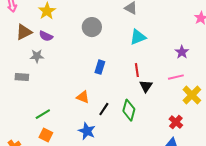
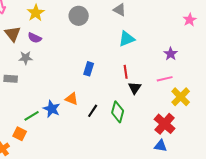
gray circle: (92, 27) -> (79, 16), moved
brown triangle: (24, 32) -> (13, 34), turned -42
red cross: (176, 122) -> (165, 124), size x1.5
blue star: (87, 131) -> (52, 109), moved
orange square: (46, 135) -> (20, 134), moved

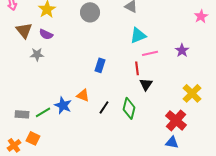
gray rectangle: (11, 79) -> (22, 114), moved
pink line: (165, 79) -> (150, 53), moved
orange square: (20, 134) -> (33, 138), moved

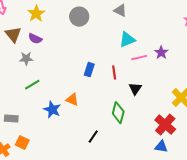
purple star: (182, 50) -> (161, 53), moved
red line: (137, 68) -> (114, 73), moved
black line: (104, 107) -> (93, 137), moved
green line: (43, 112) -> (32, 85), moved

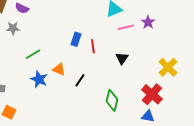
red line: (114, 73) -> (93, 46), moved
green line: (32, 85) -> (33, 54), moved
green diamond: (118, 113) -> (112, 100), moved
black line: (93, 137) -> (80, 80), moved

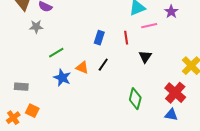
purple star: (148, 22) -> (171, 12), moved
red line: (93, 46) -> (126, 38), moved
black line: (80, 80) -> (103, 65), moved

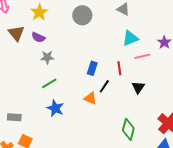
gray star: (36, 27) -> (47, 57), moved
black line: (103, 65) -> (104, 86), moved
orange triangle: (82, 68) -> (90, 98), moved

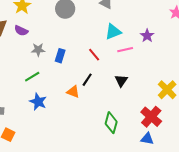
gray star: (47, 57) -> (38, 50), moved
blue rectangle: (92, 68) -> (60, 56), moved
red line: (119, 68) -> (94, 55), moved, turned -32

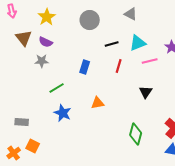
gray star: (38, 50) -> (42, 61), moved
red line: (94, 55) -> (119, 66), turned 56
black line: (87, 80) -> (112, 44), moved, turned 40
orange triangle: (73, 92) -> (98, 103), turned -32

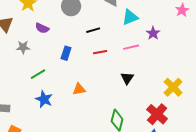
purple semicircle: (46, 42) -> (42, 28), moved
cyan triangle: (138, 43) -> (130, 17), moved
red line: (119, 66) -> (100, 52), turned 64

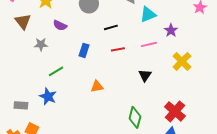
yellow cross: (173, 87) -> (182, 61), moved
blue star: (44, 99) -> (48, 96), moved

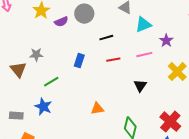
brown triangle: (23, 21) -> (18, 70), moved
purple semicircle: (60, 25) -> (61, 22), moved, turned -48
orange triangle: (97, 86) -> (97, 109), moved

